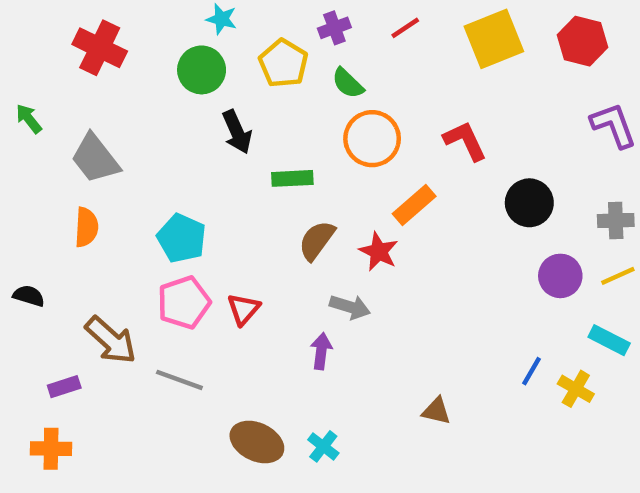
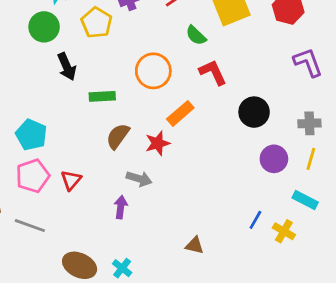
green semicircle: (348, 83) -> (196, 35), moved
red star: (379, 252) -> (158, 143), turned 30
yellow line: (618, 276) -> (311, 159), turned -50

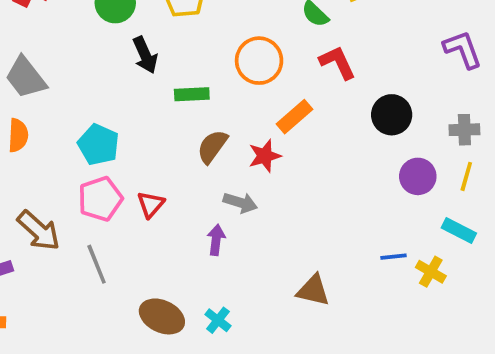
blue line: (255, 220) -> (394, 257), turned 54
gray line: (30, 226) -> (97, 264), turned 48
brown triangle: (194, 245) -> (313, 290), size x1.4

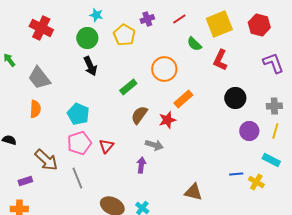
black arrow: (145, 55) -> (90, 66), moved
red L-shape: (337, 62) -> (220, 60), moved, turned -130
green rectangle: (192, 94) -> (128, 87), turned -36

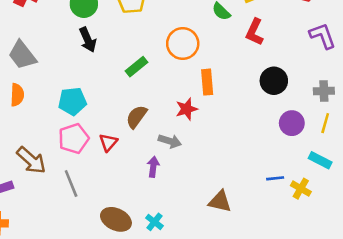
orange rectangle: (183, 99) -> (207, 82), turned -54
cyan pentagon: (78, 114) -> (72, 101), turned -30
brown semicircle: (139, 115) -> (136, 117), moved

